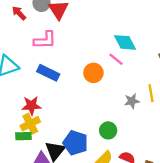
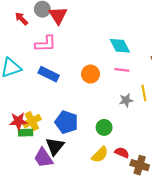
pink line: (116, 59) -> (122, 70), moved, turned -32
red star: (31, 106) -> (18, 121), moved
blue pentagon: (75, 143) -> (66, 122), moved

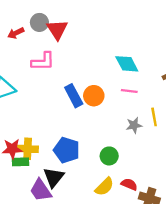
red arrow: (21, 19) -> (16, 33), turned -72
blue rectangle: (49, 74) -> (74, 96), moved, turned 36
yellow cross: (32, 121) -> (28, 149), turned 30

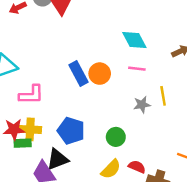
pink L-shape: (43, 61) -> (31, 95), moved
black triangle: (54, 177) -> (57, 159), turned 30

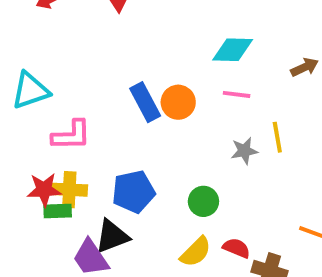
cyan diamond: (134, 40) -> (233, 50), turned -60
blue pentagon: (71, 131) -> (133, 192), turned -30

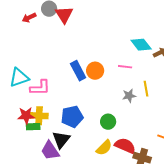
cyan diamond: (233, 50) -> (141, 45), moved, turned 50
cyan triangle: (30, 91) -> (19, 78), moved
black triangle: (112, 236) -> (61, 140), turned -30
red semicircle: (237, 248) -> (125, 146), size x1.5

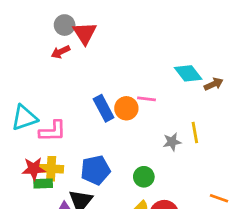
red arrow: (29, 18) -> (61, 52), moved
pink line: (125, 67) -> (146, 99), moved

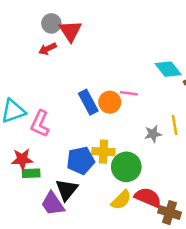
pink L-shape: (52, 131) -> (40, 124), turned 116
yellow cross: (51, 169) -> (103, 152), moved
green circle: (144, 177) -> (126, 167), size x1.5

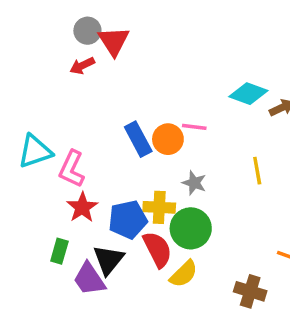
cyan diamond: (168, 69) -> (248, 94), turned -32
gray star: (153, 134) -> (194, 183), moved, turned 30
red star: (22, 159) -> (82, 207), moved, turned -30
green rectangle: (31, 173) -> (59, 251), moved, turned -72
red semicircle: (148, 197) -> (157, 249), moved, turned 40

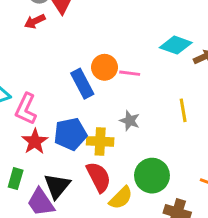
orange circle: (168, 139) -> (105, 67), moved
blue pentagon: (128, 220) -> (70, 134), moved
green circle: (191, 228) -> (152, 176), moved

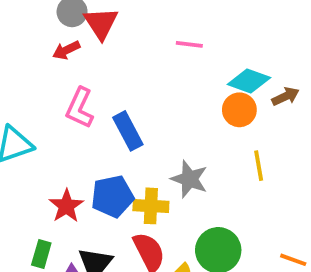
orange circle: (105, 67) -> (239, 110), moved
pink line: (130, 73) -> (189, 44), moved
pink L-shape: (26, 109) -> (80, 108), moved
gray star: (130, 121) -> (189, 179), size x1.4

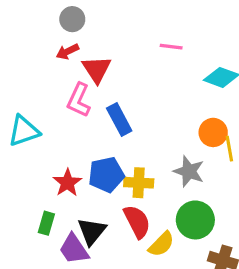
red triangle: (101, 23) -> (97, 69), moved
orange circle: (239, 110) -> (213, 132), moved
gray star: (189, 179) -> (189, 171), moved

